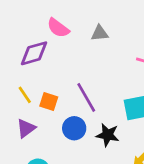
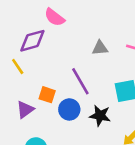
gray triangle: (100, 33) -> (100, 48), moved
yellow line: (25, 95) -> (18, 66), moved
orange square: (49, 101) -> (47, 95), moved

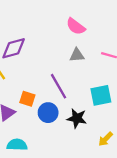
pink semicircle: (55, 17) -> (76, 26), moved

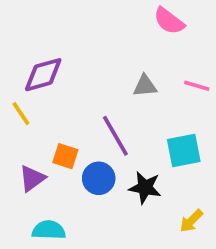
pink semicircle: (76, 26) -> (169, 21), moved

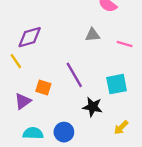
gray triangle: (145, 86) -> (93, 35), moved
blue circle: (99, 178) -> (64, 132), moved

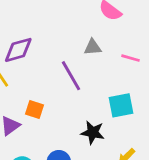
purple line: (74, 75) -> (71, 76), moved

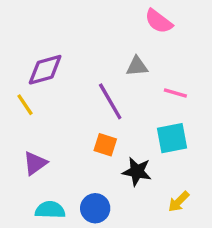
pink line: (130, 58) -> (175, 93), moved
orange square: (34, 109) -> (105, 145), moved

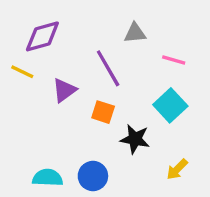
yellow line: (25, 105) -> (22, 72), turned -30
cyan square: (172, 138) -> (170, 105), turned -32
purple triangle: (35, 163) -> (64, 90), moved

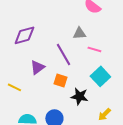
pink line: (174, 60) -> (94, 49), moved
yellow line: (22, 72) -> (14, 87), moved

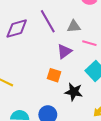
purple line: (63, 54) -> (48, 21), moved
purple triangle: (37, 67) -> (64, 51), moved

